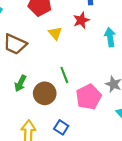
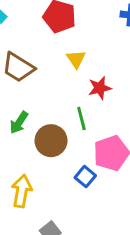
red star: (81, 20) -> (100, 88), moved
blue square: (61, 127) -> (85, 177), moved

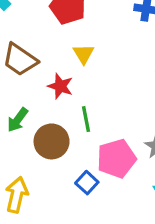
red star: (100, 88) -> (60, 86), moved, turned 30

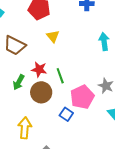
red star: (60, 86) -> (39, 69), moved

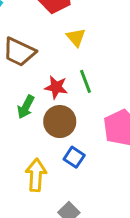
green line: (60, 76) -> (86, 81), moved
blue square: (66, 114) -> (74, 157), moved

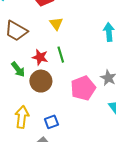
green arrow: (26, 107) -> (18, 69), turned -70
blue square: (74, 157) -> (51, 122), moved, turned 32

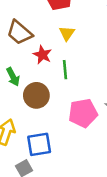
red star: (40, 57) -> (42, 55), moved
blue square: (51, 122) -> (39, 144), size x1.5

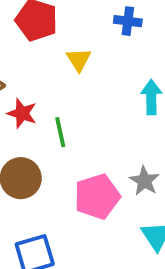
yellow triangle: (67, 33) -> (79, 60), moved

